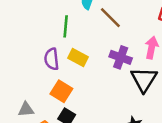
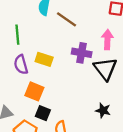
green line: (66, 26) -> (17, 35), moved

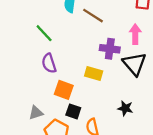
green line: (17, 35) -> (44, 33), turned -36
yellow rectangle: (44, 59) -> (94, 74), moved
black star: (103, 110) -> (125, 108), moved

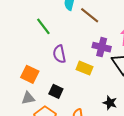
purple semicircle: (49, 63) -> (59, 54), moved
orange square: (64, 90) -> (30, 74), moved
black square: (73, 111) -> (56, 91), moved

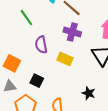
purple cross: (102, 47) -> (72, 32), moved

